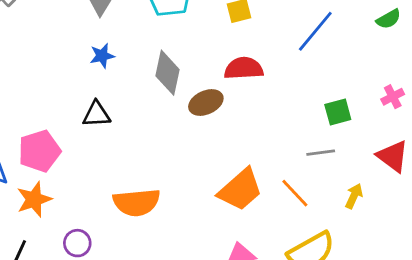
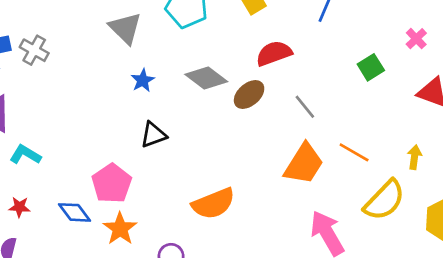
gray diamond: (167, 73) -> (206, 78), turned -48
gray line: (321, 153) -> (305, 107), moved, turned 75
yellow arrow: (354, 196) -> (414, 157), moved

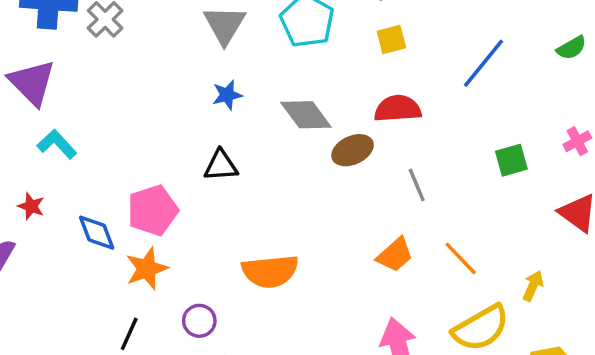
orange trapezoid: (304, 164) -> (395, 255), size x0.7

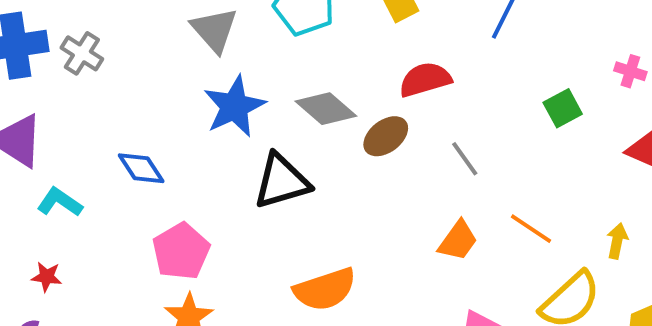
blue star: (227, 95) -> (234, 106), size x1.8
pink cross: (577, 141) -> (630, 71), turned -32
black triangle: (221, 166) -> (282, 181), moved, size x1.5
blue diamond: (97, 233) -> (141, 168), moved

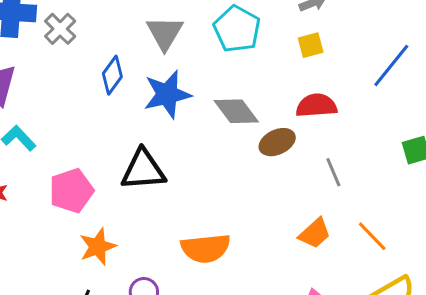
blue diamond: (141, 168) -> (112, 75), moved, turned 57
black triangle: (282, 181) -> (143, 170), moved
pink pentagon: (181, 251) -> (71, 191), moved

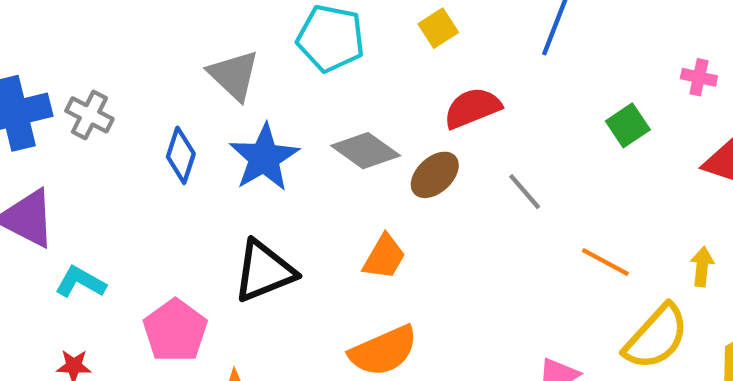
orange trapezoid: (315, 233) -> (384, 257), moved

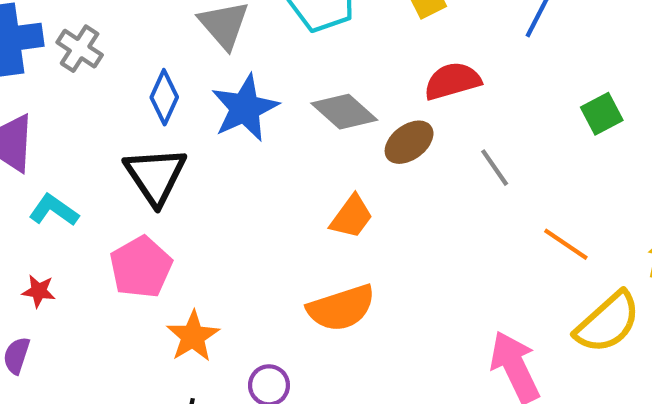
black triangle: (264, 271) -> (155, 176), moved, turned -48

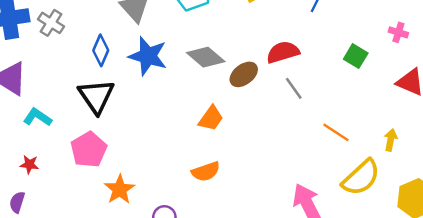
red semicircle: (452, 81) -> (283, 52), moved
blue star: (245, 108) -> (148, 56), turned -30
green square: (602, 114) -> (356, 56), turned -30
orange semicircle: (341, 308) -> (206, 172), size x0.7

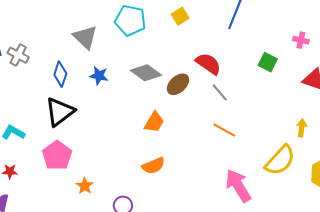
red semicircle: (283, 52) -> (208, 64), turned 56
blue star: (148, 56) -> (99, 76), size x0.6
black triangle: (96, 96) -> (60, 112), turned 32
orange line: (336, 132) -> (224, 130), moved
orange star: (120, 189) -> (85, 186), size x0.7

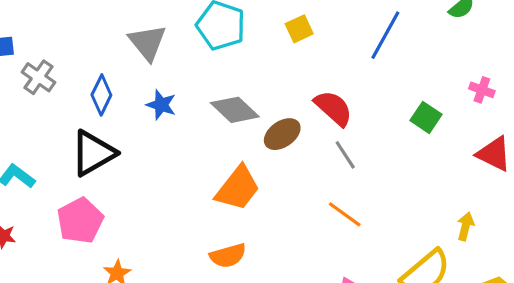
gray cross: (18, 55) -> (38, 77), moved
orange trapezoid: (154, 122) -> (238, 188), size x1.4

